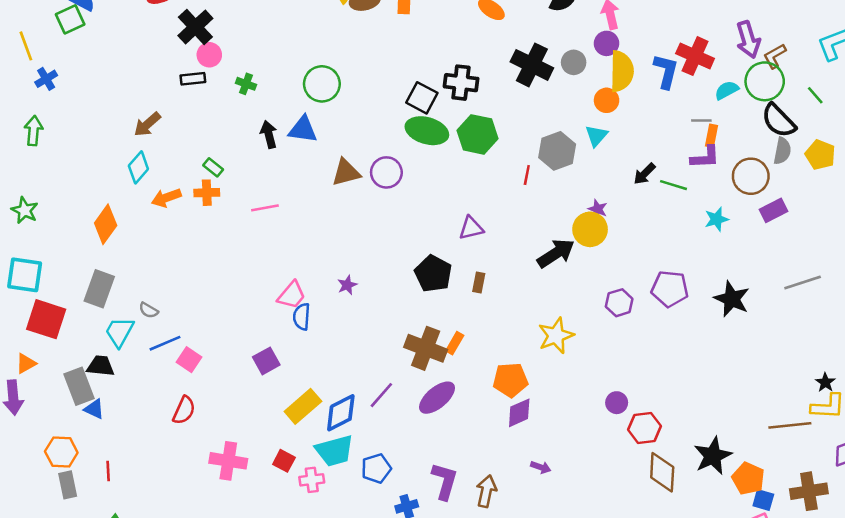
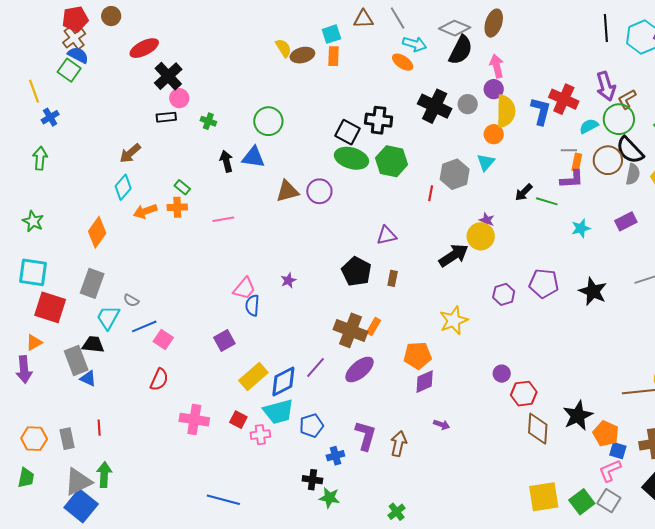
green square: (70, 19) -> (69, 70), turned -30
brown circle: (751, 176) -> (608, 160), moved
orange hexagon: (61, 452) -> (34, 439), moved

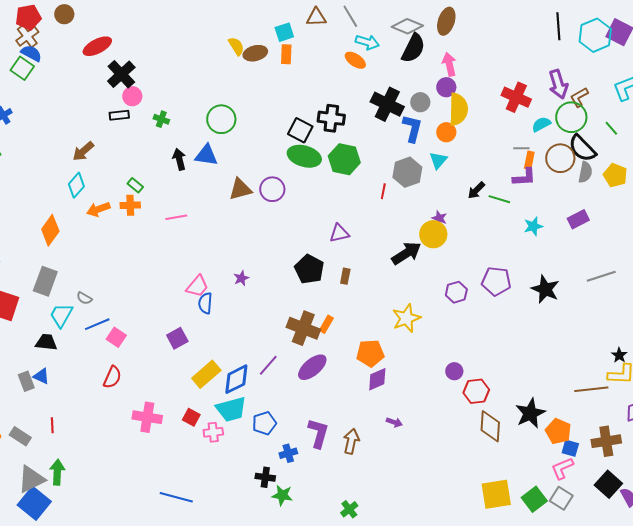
blue L-shape: (541, 111) -> (412, 128), moved
gray rectangle: (76, 361) -> (26, 381), moved, size x0.7
gray rectangle: (67, 439) -> (20, 436), turned -45

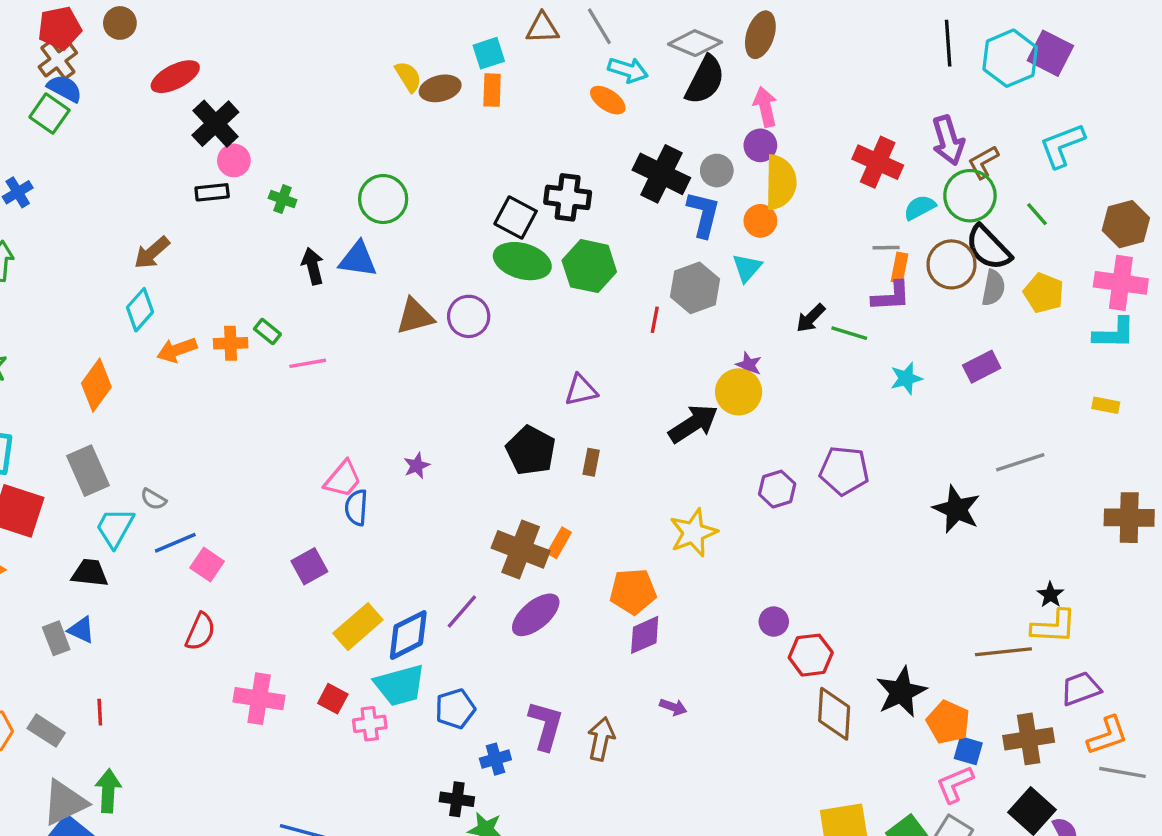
green rectangle: (135, 185) -> (267, 331), moved
gray rectangle: (45, 281) -> (88, 471), turned -44
black star: (545, 289) -> (957, 509), moved

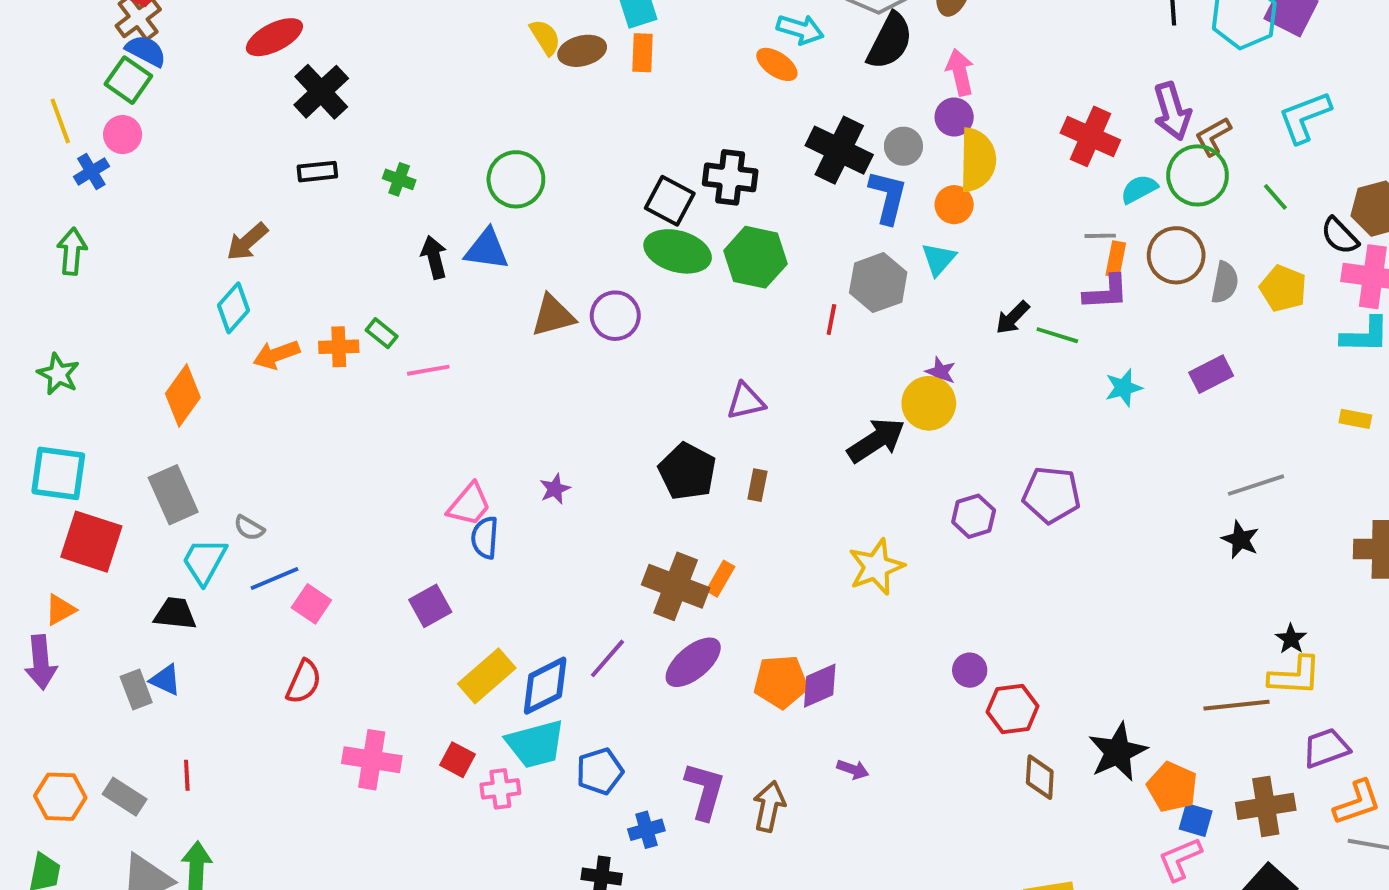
pink circle: (234, 160) -> (123, 135), moved
black semicircle: (988, 248) -> (1340, 236), moved, size x0.7
black star: (957, 509) -> (1240, 540), moved, size x0.7
orange pentagon: (633, 591) -> (781, 682), moved
brown diamond: (834, 714) -> (1040, 777), size x0.7

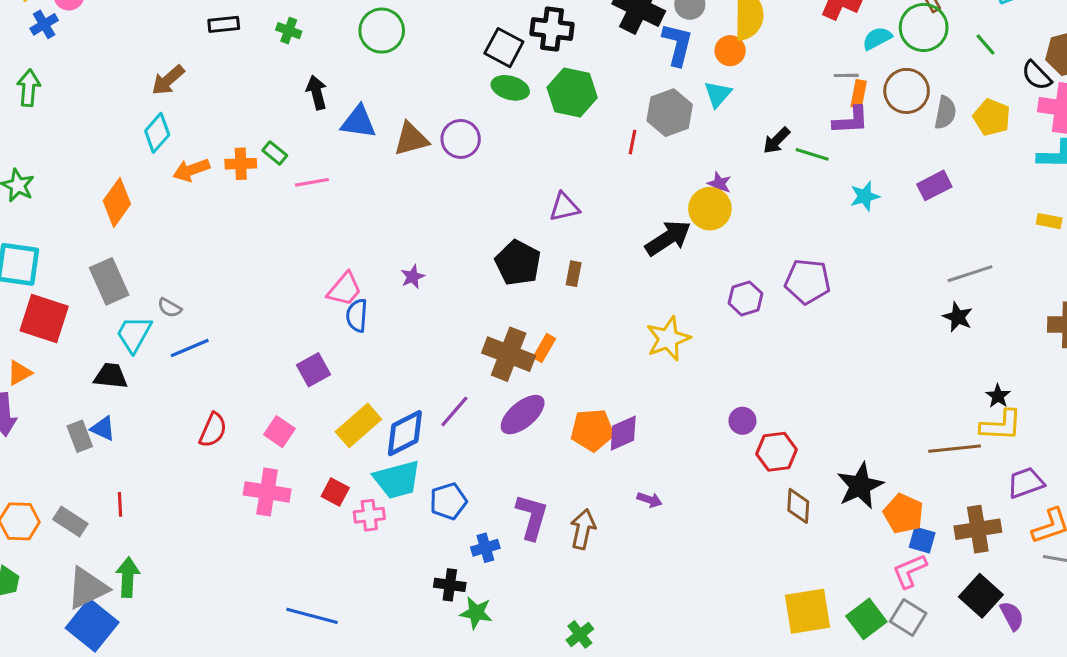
blue triangle: (487, 249) -> (358, 122), moved
green ellipse: (678, 251) -> (510, 88), size x0.7
pink square: (311, 604) -> (279, 432), moved

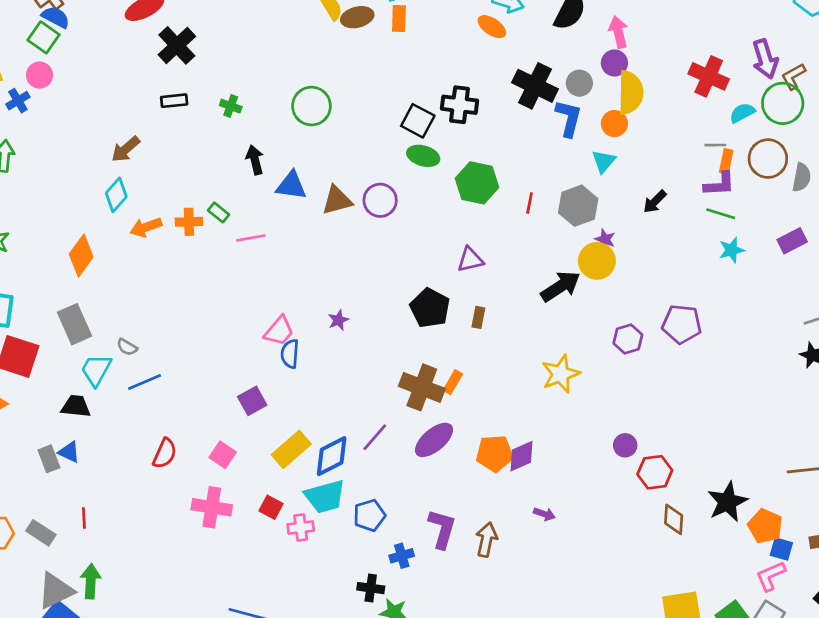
green hexagon: (572, 93) -> (477, 183), moved
gray hexagon: (670, 113) -> (578, 206), moved
green line: (812, 154) -> (721, 214), moved

